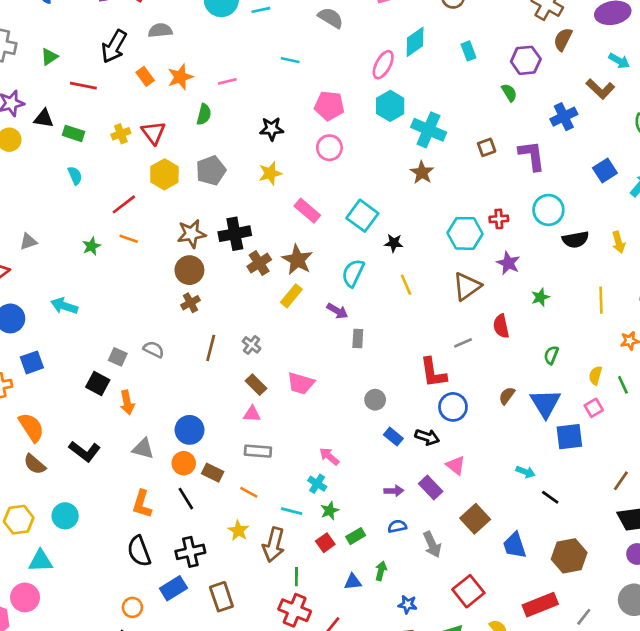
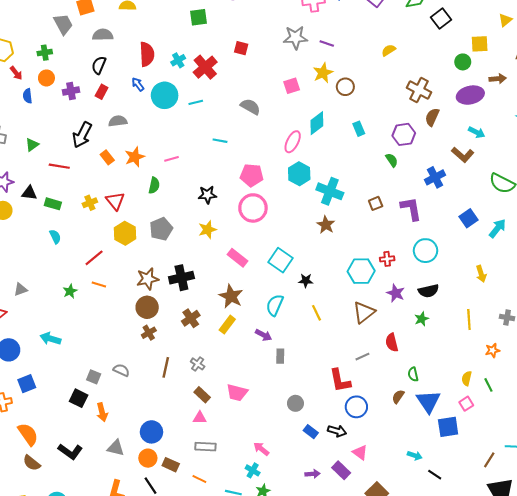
pink circle: (329, 148) -> (253, 208), size x1.4
black semicircle: (575, 240) -> (428, 291), moved
brown cross: (259, 263) -> (191, 318), moved
green semicircle: (551, 355) -> (413, 374), moved, turned -32

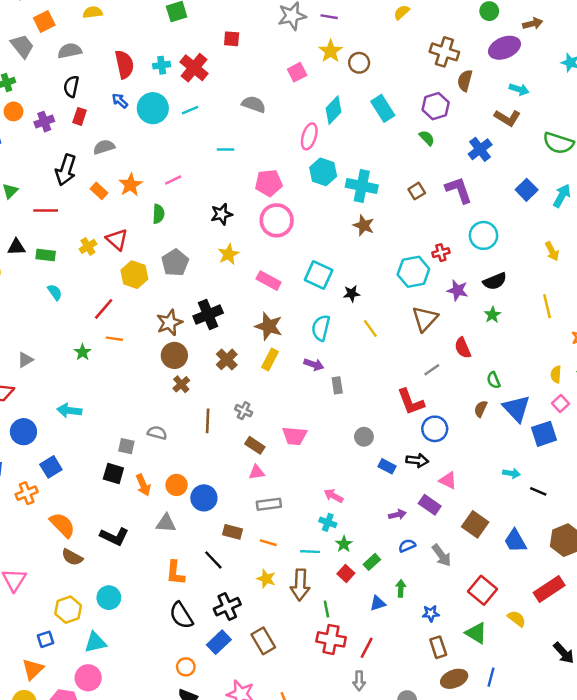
cyan cross: (178, 60) -> (162, 65), turned 32
cyan rectangle: (359, 129) -> (383, 108), size x1.5
orange circle: (148, 458) -> (177, 485), moved

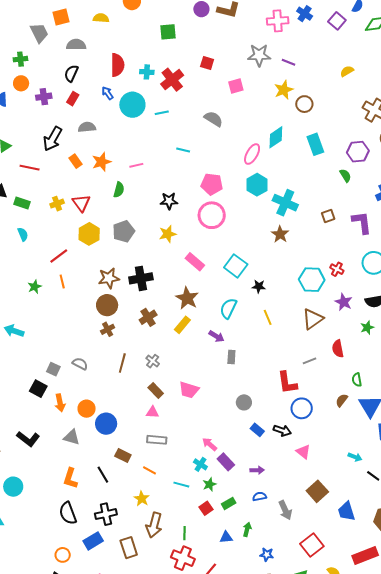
pink square: (297, 72) -> (236, 86), moved
red cross: (441, 253) -> (337, 269), turned 32
orange line: (114, 339) -> (62, 281), turned 56
purple rectangle: (430, 505) -> (226, 462), moved
brown arrow: (300, 585) -> (154, 525), moved

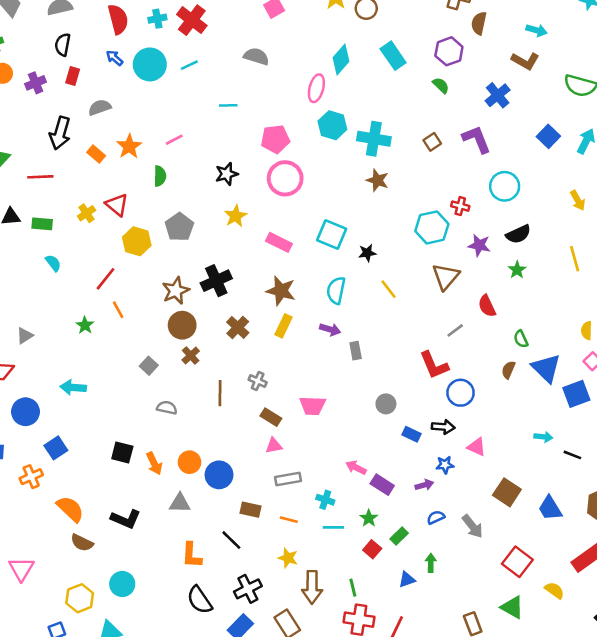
gray square: (53, 369) -> (149, 366), moved, turned 32
cyan cross: (200, 464) -> (325, 500), moved
blue star: (267, 555) -> (445, 465), moved

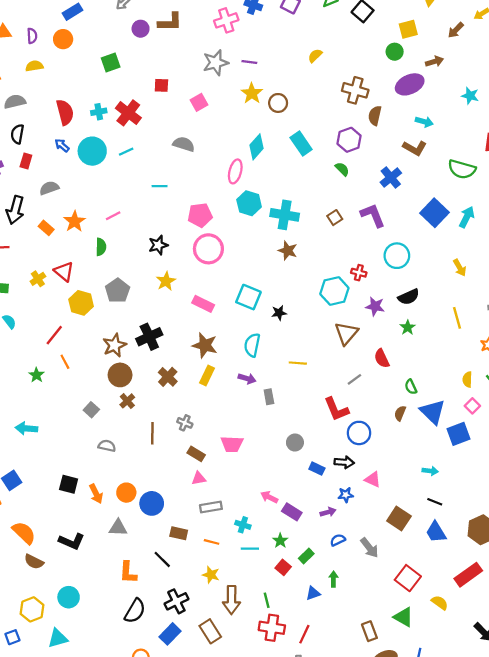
blue square: (548, 136) -> (434, 213), size x1.4
yellow line: (388, 289) -> (298, 363), moved, turned -48
black line: (572, 455) -> (435, 502), moved
black semicircle: (200, 600) -> (135, 611), turned -115

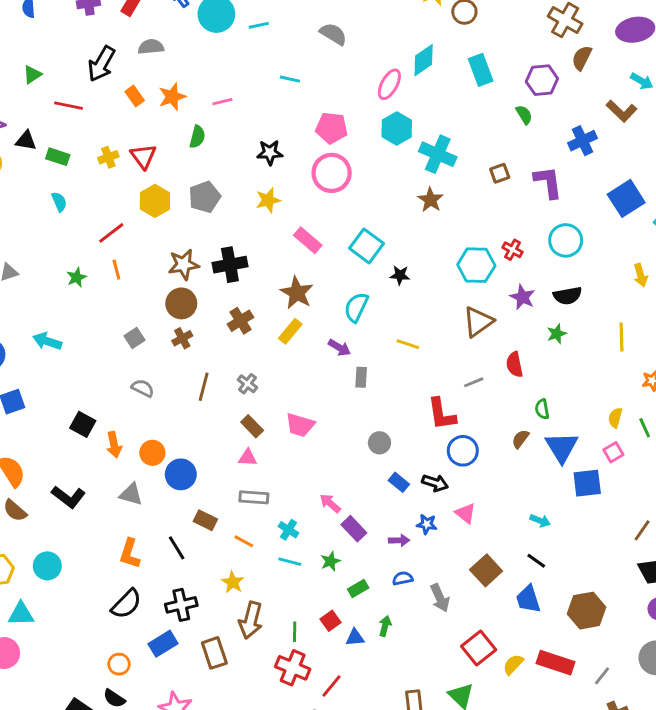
red square: (283, 567) -> (330, 621), moved
red rectangle: (468, 575) -> (555, 663), turned 40
yellow semicircle: (440, 603) -> (513, 664), moved, turned -96

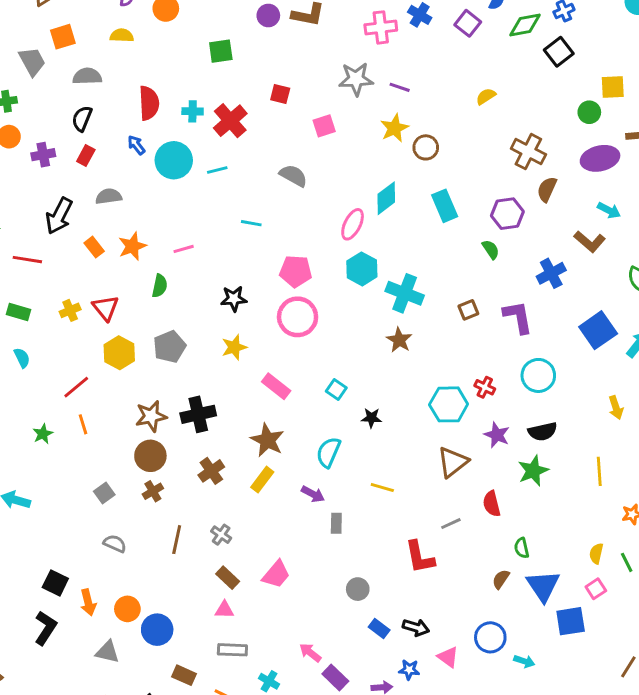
cyan square: (367, 246) -> (336, 389), size x0.6
green star: (557, 334) -> (533, 471), size x1.5
pink trapezoid: (300, 425) -> (276, 574), turned -64
blue circle: (463, 451) -> (490, 637), moved
black L-shape: (68, 497) -> (46, 628), moved, turned -92

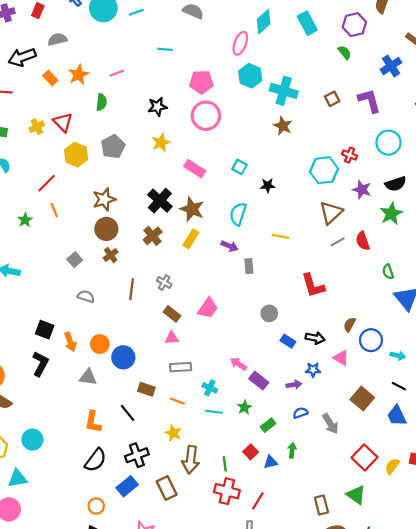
black arrow: (59, 216) -> (22, 57), turned 48
black cross: (198, 414) -> (160, 201), moved, turned -30
gray line: (451, 524) -> (338, 242), moved
brown semicircle: (501, 579) -> (350, 325), moved

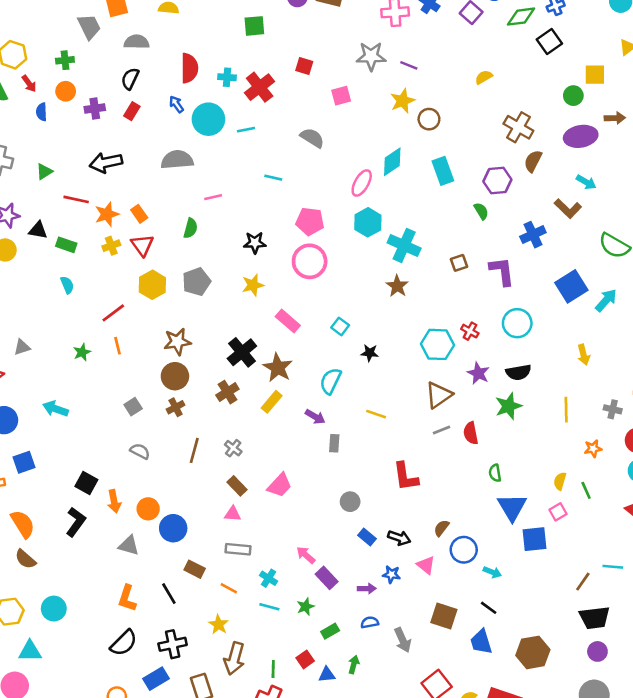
gray semicircle: (57, 39) -> (177, 160), moved, size x1.4
orange star: (79, 75) -> (107, 214), moved
orange rectangle: (50, 78) -> (139, 214), moved
brown square: (362, 398) -> (444, 616), turned -30

